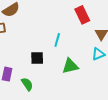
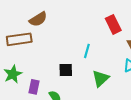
green triangle: (70, 66) -> (101, 78), turned -30

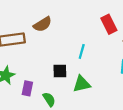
brown semicircle: (38, 19) -> (43, 24), moved
green triangle: (101, 78) -> (82, 84), moved, turned 30

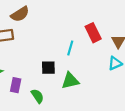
brown semicircle: (43, 24) -> (20, 14), moved
red rectangle: (109, 24) -> (93, 33), moved

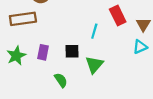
green triangle: (70, 81) -> (94, 65), turned -36
purple rectangle: (16, 85) -> (43, 52), moved

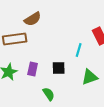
green triangle: (94, 65) -> (90, 77), moved, turned 30

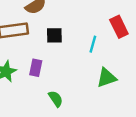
black square: (59, 68) -> (54, 35), moved

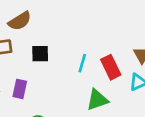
red rectangle: (119, 27) -> (111, 67), moved

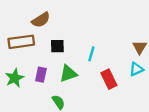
red rectangle: (111, 67) -> (109, 79), moved
green triangle: (97, 100) -> (68, 74), moved

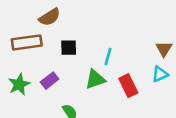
green triangle: (68, 74) -> (95, 79), moved
purple rectangle: (41, 75) -> (50, 81), turned 40

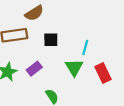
green triangle: (95, 79) -> (74, 67), turned -42

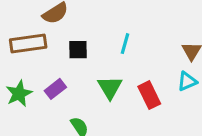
cyan line: (85, 47) -> (125, 44), moved

